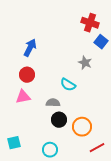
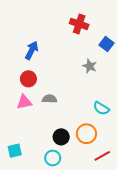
red cross: (90, 23) -> (79, 24), moved
cyan semicircle: (68, 85) -> (101, 108), moved
gray semicircle: (53, 103) -> (50, 99), moved
black circle: (59, 120) -> (61, 137), moved

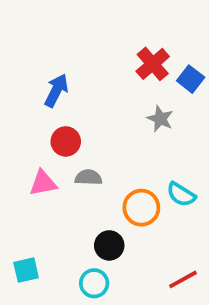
red cross: (79, 24) -> (153, 64), moved, turned 30
red circle: (28, 79) -> (66, 141), moved
orange circle: (86, 134) -> (141, 208), moved

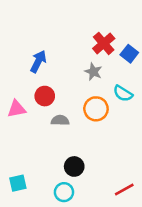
gray star: (160, 119) -> (93, 72), moved
pink triangle: (43, 183) -> (17, 109), moved
cyan semicircle: (181, 194) -> (123, 93), moved
orange circle: (141, 208) -> (96, 109), moved

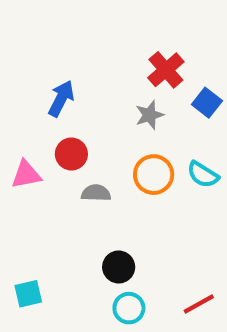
blue square: (129, 54) -> (207, 103), moved
gray star: (93, 72) -> (149, 115), turned 30
cyan semicircle: (123, 93) -> (203, 175), moved
cyan circle: (64, 192) -> (129, 308), moved

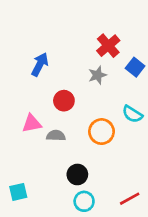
red circle: (71, 154) -> (64, 101), moved
pink triangle: (26, 175) -> (32, 123), moved
orange circle: (154, 175) -> (102, 132), moved
gray semicircle: (96, 193) -> (56, 136), moved

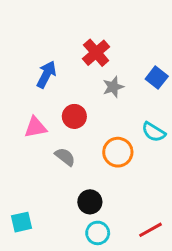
red cross: (108, 46) -> (96, 53), moved
pink triangle: (32, 123) -> (36, 127), moved
gray semicircle: (56, 136) -> (65, 157), turned 36

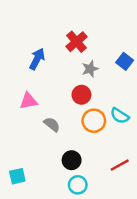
red circle: (74, 116) -> (81, 95), moved
cyan semicircle: (154, 132) -> (120, 116), moved
red line: (150, 230) -> (120, 165), moved

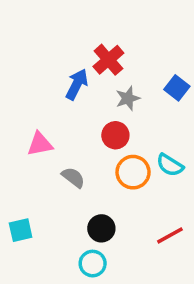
blue arrow: (37, 59) -> (77, 84), moved
cyan square: (17, 176) -> (21, 230), moved
cyan circle: (78, 185) -> (93, 264), moved

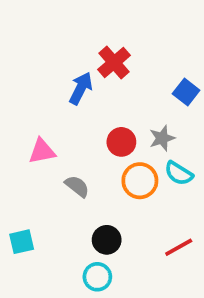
gray star: (128, 98) -> (162, 138), moved

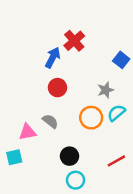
red circle: (121, 142) -> (57, 88), moved
pink triangle: (42, 151) -> (27, 132), moved
cyan semicircle: (179, 173) -> (116, 113), turned 108
cyan circle: (97, 277) -> (76, 180), moved

